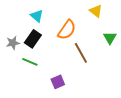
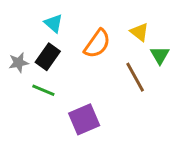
yellow triangle: (96, 11) -> (139, 32), moved
brown line: (81, 53) -> (135, 77), moved
purple square: (58, 82) -> (84, 119), size x1.5

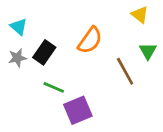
cyan triangle: (54, 23) -> (19, 27), moved
yellow triangle: (139, 32) -> (140, 15), moved
green line: (43, 90) -> (54, 87), moved

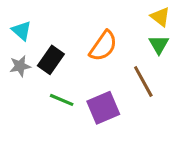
green triangle: (148, 51) -> (159, 44), moved
purple square: (78, 110) -> (103, 108), moved

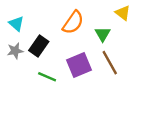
green triangle: (159, 44) -> (103, 34), moved
orange semicircle: (103, 46) -> (73, 22), moved
purple square: (103, 108) -> (79, 65), moved

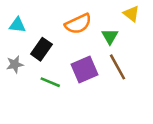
orange semicircle: (73, 22) -> (78, 24), turned 30
cyan triangle: (16, 24) -> (17, 25), turned -35
gray star: (15, 51) -> (15, 64), moved

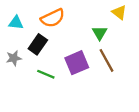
orange semicircle: (78, 24) -> (53, 18), moved

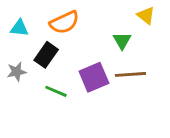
brown line: (107, 60) -> (130, 74), turned -65

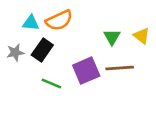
yellow triangle: (146, 15) -> (142, 36), moved
cyan triangle: (19, 28) -> (31, 23), moved
gray star: (17, 72) -> (15, 53), moved

